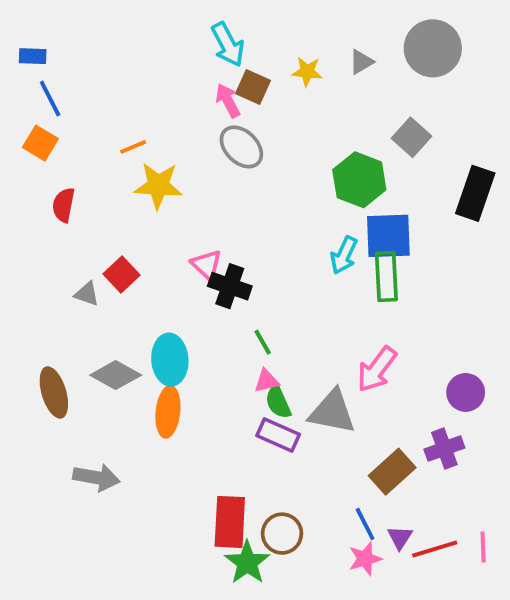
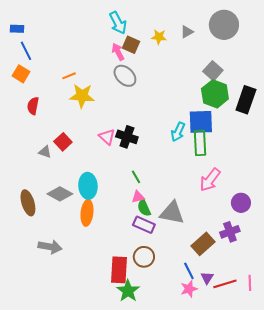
green hexagon: (359, 180) -> (215, 94), moved
black cross: (230, 286) -> (127, 137), moved
pink arrow: (377, 369) -> (210, 180), moved
brown circle: (282, 534) -> (144, 257), moved

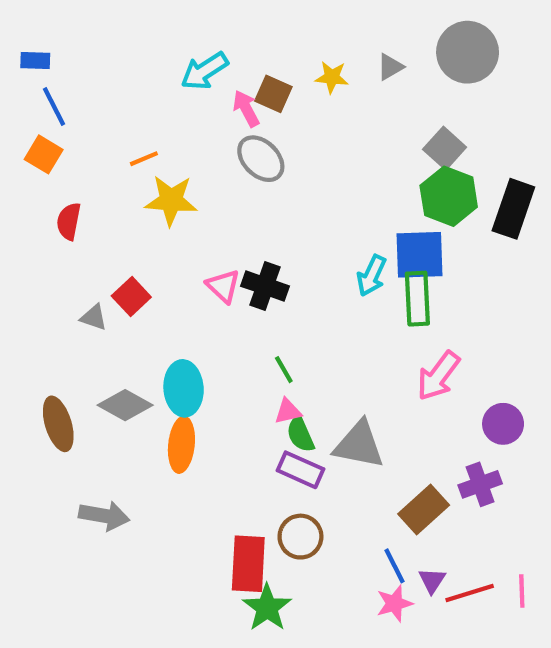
cyan arrow: (118, 23) -> (204, 71), moved, turned 85

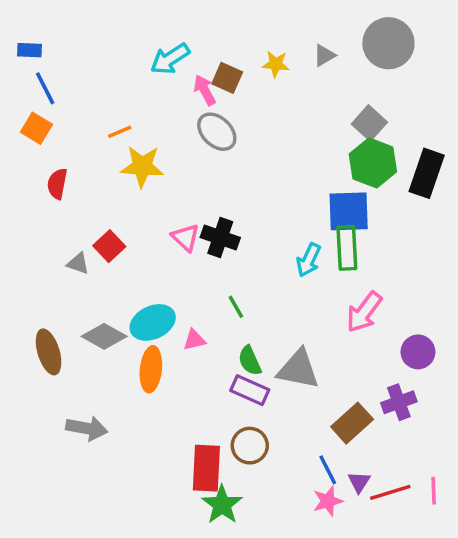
cyan arrow: (371, 276) -> (309, 260), moved
cyan ellipse: (184, 388) -> (153, 322), turned 69
pink triangle: (288, 411) -> (194, 340), moved

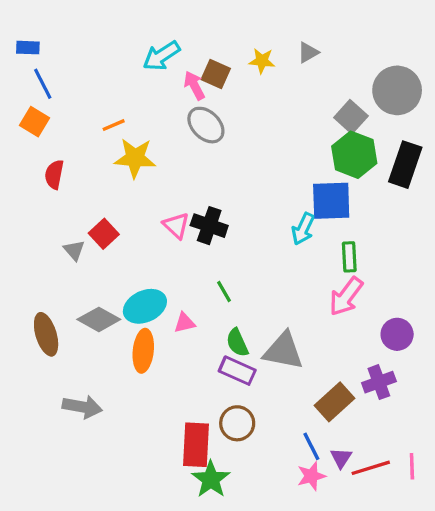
gray circle: (388, 43) -> (397, 90), moved
green rectangle: (347, 248) -> (349, 257), moved, size x0.7
cyan arrow: (309, 260) -> (303, 229), moved
gray triangle: (78, 263) -> (74, 250), turned 30

